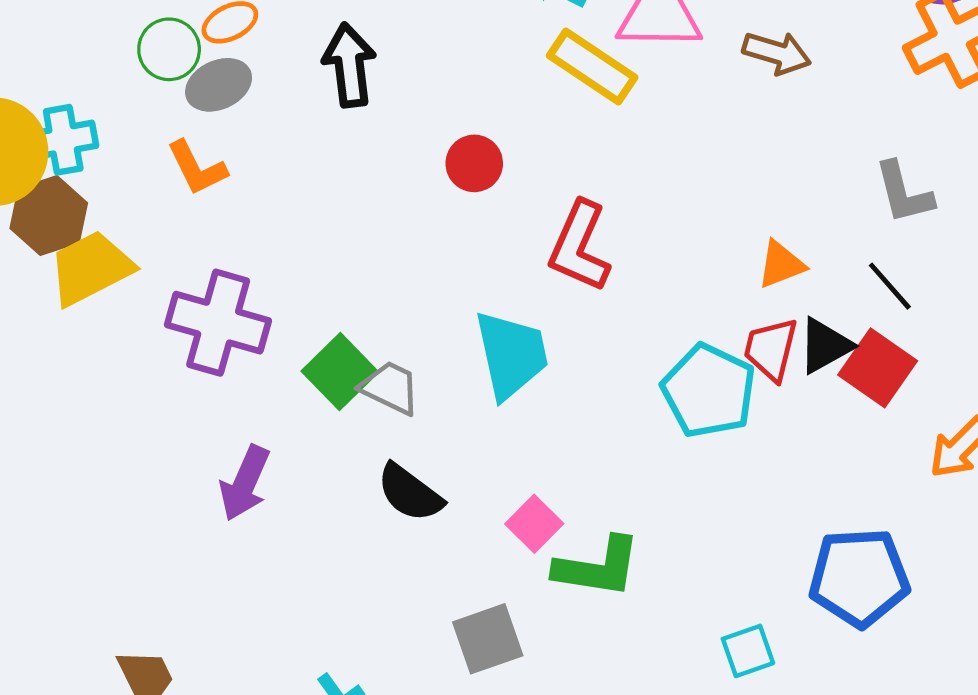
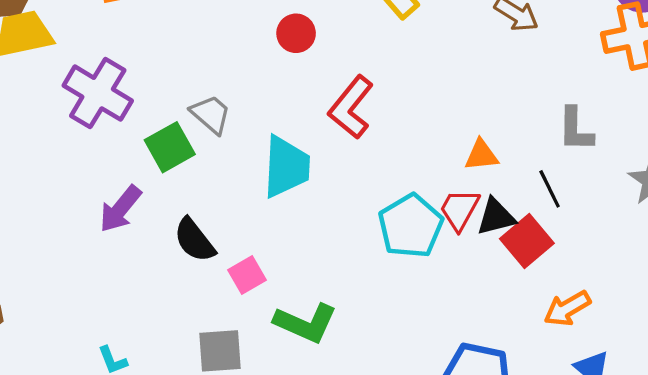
gray trapezoid: (390, 388) -> (211, 114), moved
purple arrow: (245, 483) -> (120, 209), moved
pink square: (534, 524) -> (247, 275), moved

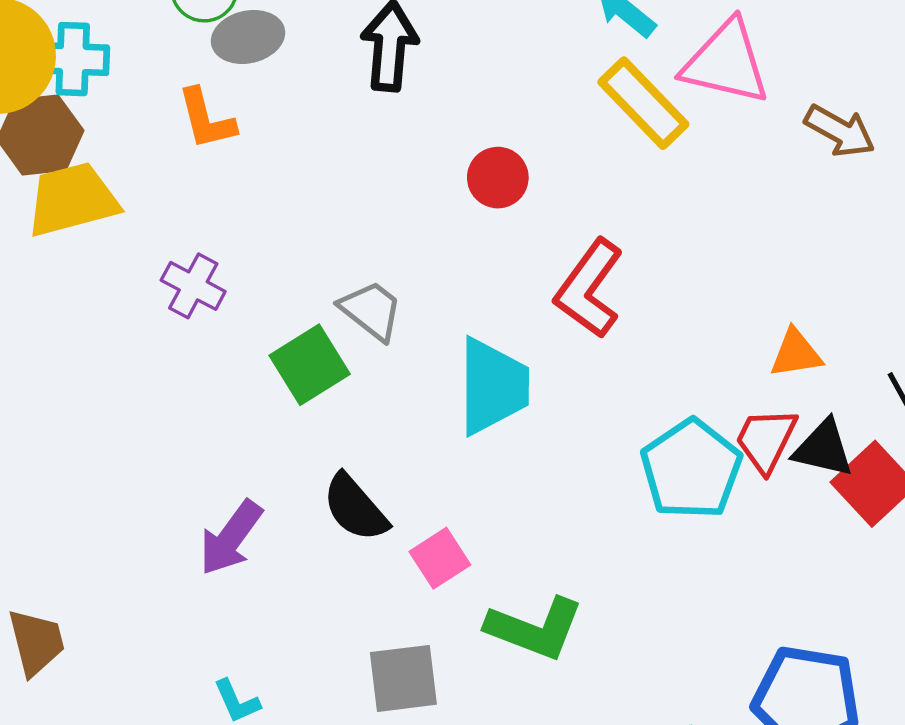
purple cross: (98, 93) -> (193, 286), size x0.6
purple arrow: (120, 209) -> (231, 538), moved
black triangle: (496, 217) -> (823, 448), turned 30

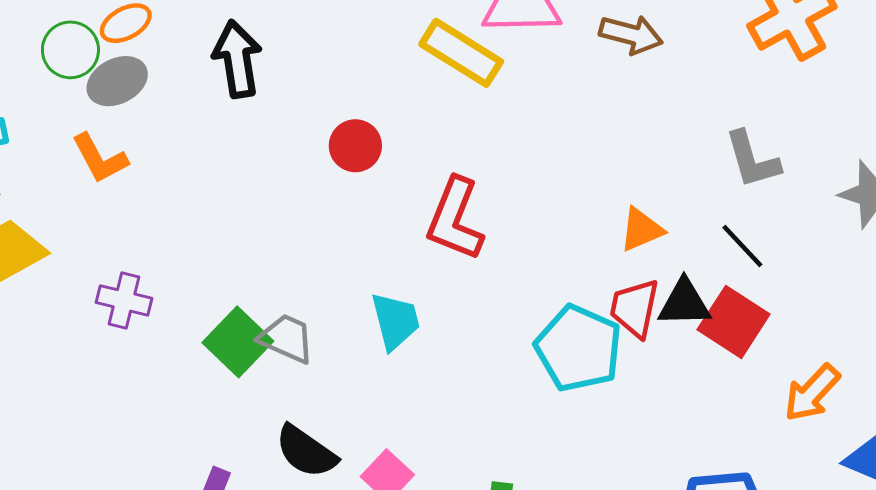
gray trapezoid: (371, 310) -> (286, 338), moved
cyan trapezoid: (493, 386) -> (395, 321), size x0.7

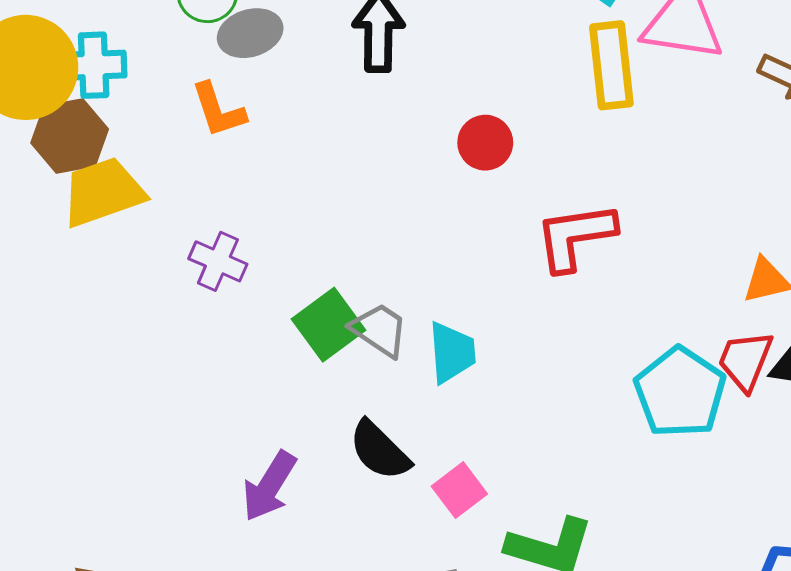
yellow rectangle: (461, 53) -> (611, 65), turned 42
red L-shape: (455, 219) -> (575, 236), turned 50
cyan trapezoid: (395, 321) -> (452, 352), moved

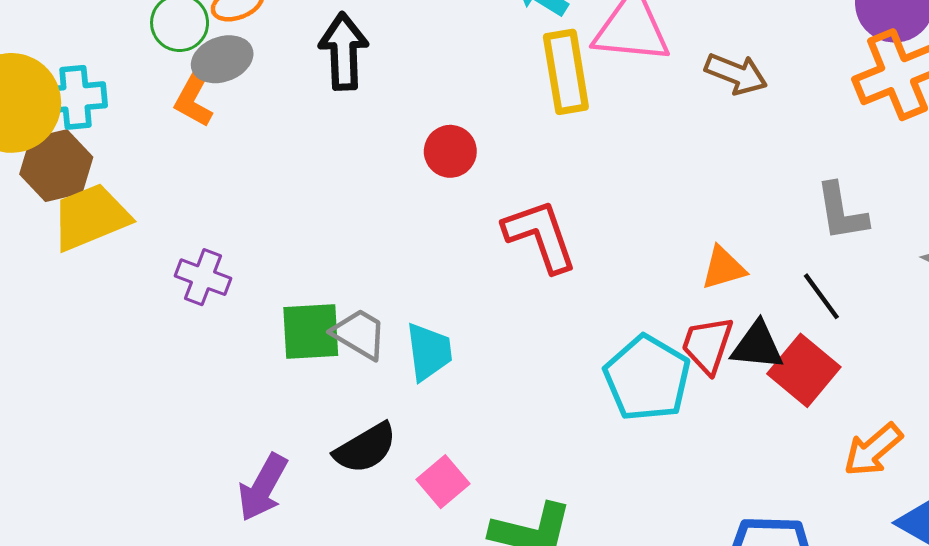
orange L-shape: (218, 110) -> (194, 97), moved, turned 50
red L-shape: (575, 236) -> (540, 236), turned 82
green square: (328, 325) -> (311, 331), turned 36
black semicircle: (379, 450) -> (365, 448), turned -72

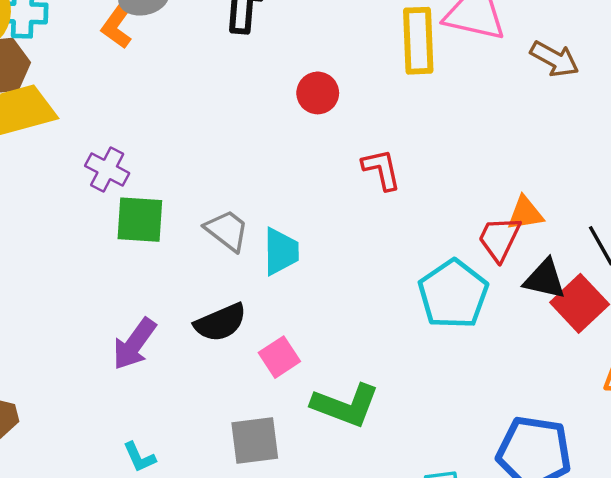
red L-shape: (540, 236) -> (382, 169), size x0.7
green square: (311, 331) -> (140, 220), moved
red trapezoid: (707, 345) -> (499, 239), moved

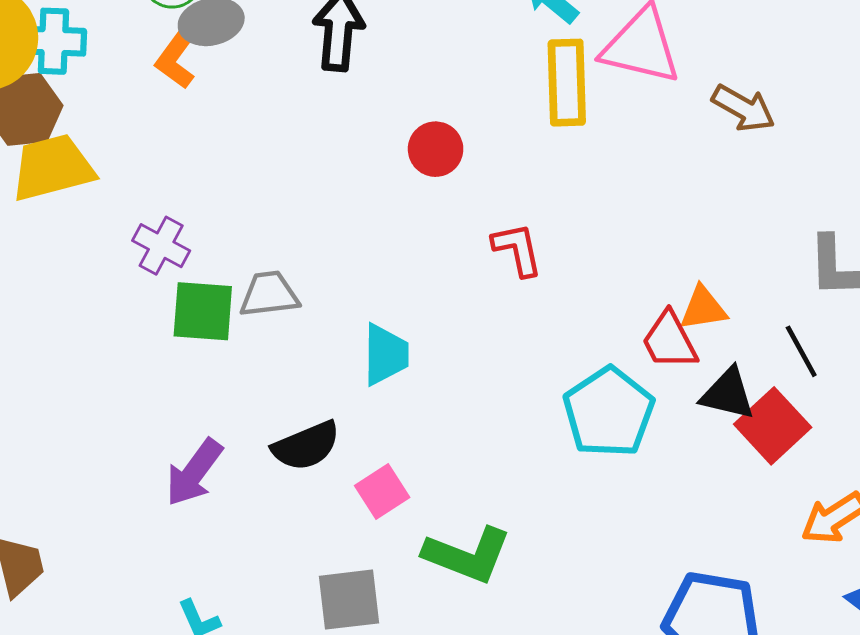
gray trapezoid: (227, 230) -> (269, 294), moved, turned -45
red trapezoid: (499, 239) -> (669, 341), turned -54

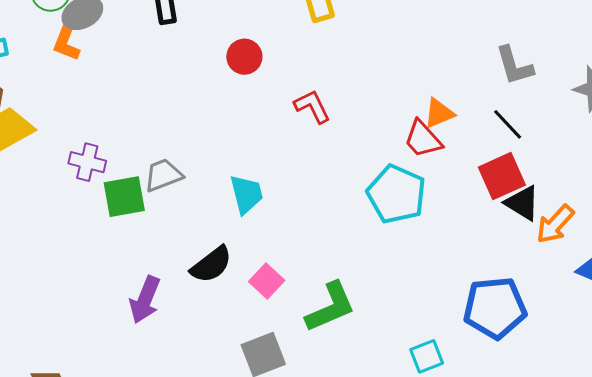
black triangle: (728, 394) -> (522, 203), moved, turned 33
red square: (773, 426) -> (502, 176), turned 33
green L-shape: (467, 555) -> (331, 307), turned -30

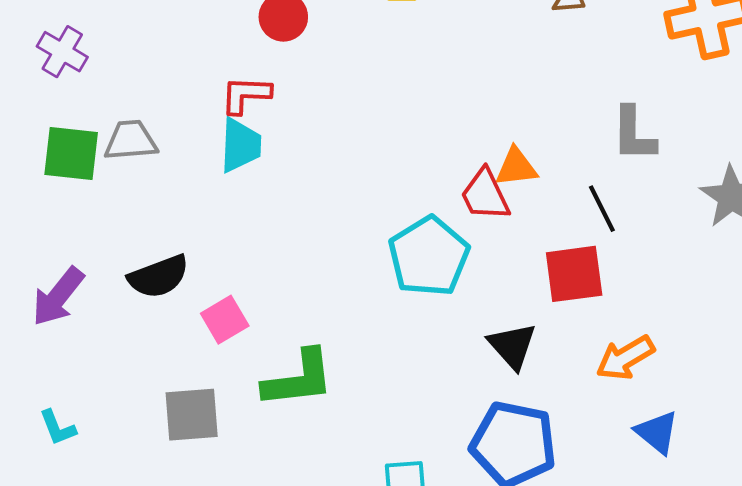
red L-shape: (312, 106) -> (246, 95), moved, turned -78
purple cross: (87, 162) -> (62, 52), moved
cyan trapezoid: (246, 194) -> (240, 145), moved
black triangle: (522, 203) -> (512, 346), moved

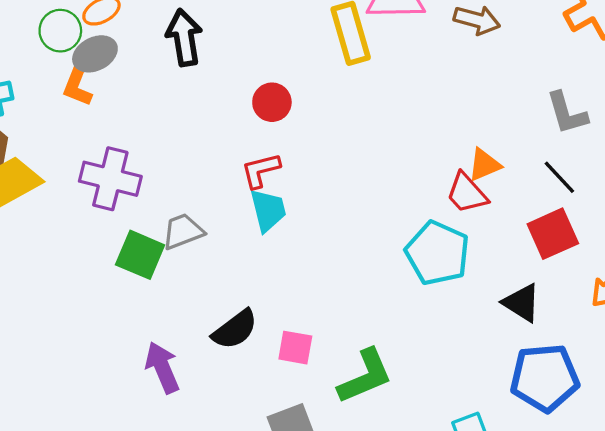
purple cross: (62, 52) -> (110, 179), size x1.5
green square: (71, 153) -> (140, 255), turned 33
purple arrow: (58, 297) -> (162, 367), turned 135
pink square: (225, 320) -> (295, 348), turned -33

